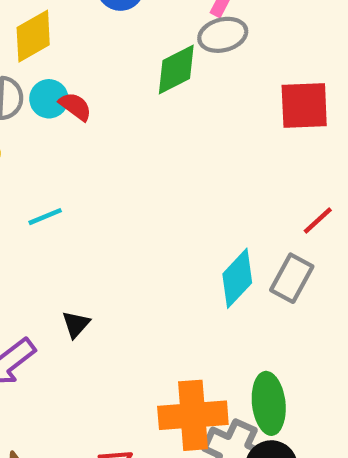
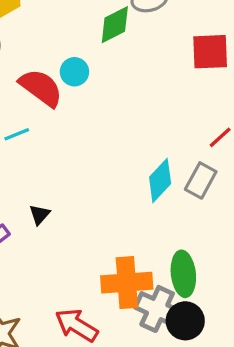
cyan circle: (49, 99) -> (74, 72), moved
red semicircle: (75, 106) -> (41, 88), moved, size x1.8

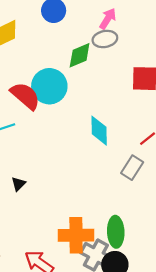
cyan circle: (74, 72) -> (49, 86), size x1.8
cyan diamond: (160, 180) -> (99, 131), moved, turned -48

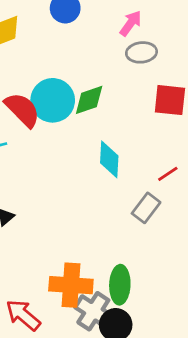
gray ellipse: (105, 39) -> (141, 52), moved
green diamond: (80, 55) -> (89, 100), moved

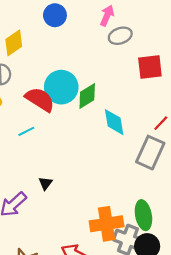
green diamond: (89, 100) -> (87, 96), moved
gray rectangle: (146, 208) -> (150, 153), size x1.4

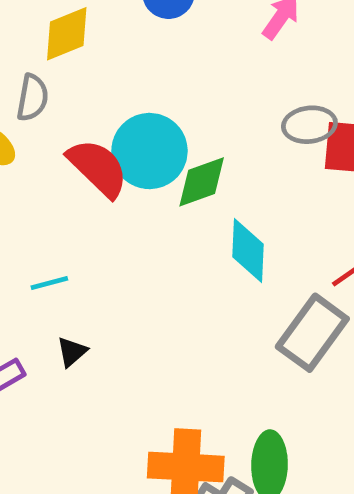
gray ellipse: (120, 36) -> (309, 125), moved
cyan line: (26, 131) -> (49, 283), moved

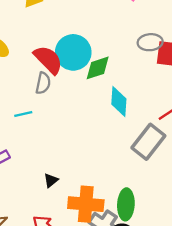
gray semicircle: (32, 98) -> (43, 83), moved
black triangle: (72, 352) -> (51, 180), moved

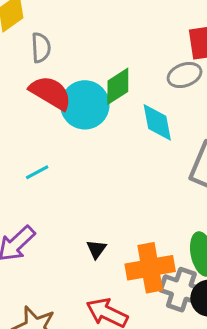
gray ellipse: (150, 42) -> (185, 75), moved
cyan circle: (73, 52) -> (85, 105), moved
gray semicircle: (43, 83) -> (41, 48), moved

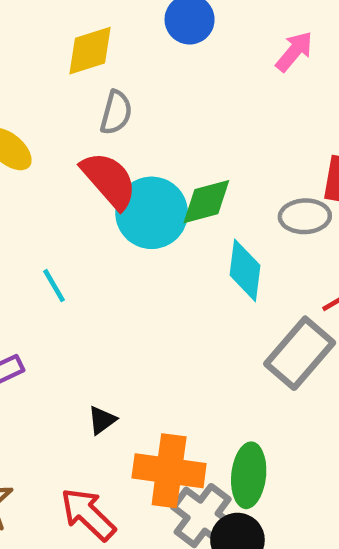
cyan line: (37, 172) -> (54, 286), turned 70

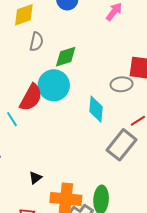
red semicircle: (109, 180) -> (31, 97), moved, turned 72
green diamond: (206, 202) -> (66, 57), moved

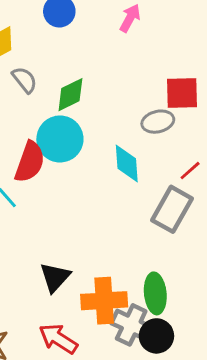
gray semicircle: (36, 42) -> (25, 80), turned -42
black triangle: (35, 178) -> (55, 277), size x1.6

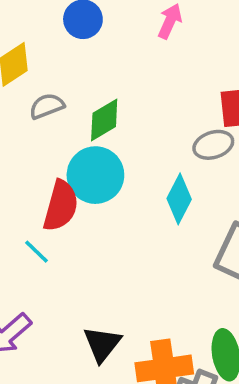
gray semicircle: (25, 80) -> (47, 106), turned -68
cyan diamond: (127, 164) -> (179, 199), turned 36

